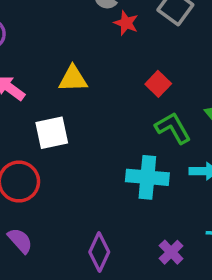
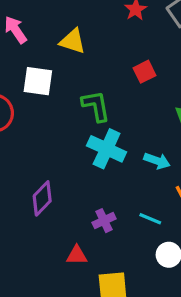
green L-shape: (173, 128) -> (96, 106), moved

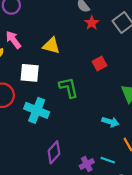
cyan cross: (107, 149) -> (37, 110), moved
purple diamond: (42, 198) -> (54, 152), moved
purple cross: (104, 221) -> (87, 164), moved

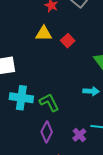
yellow triangle: (51, 46) -> (44, 34), moved
green L-shape: (69, 88) -> (49, 102), moved

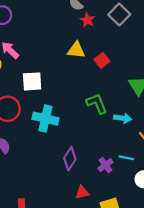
green L-shape: (49, 102) -> (97, 104), moved

